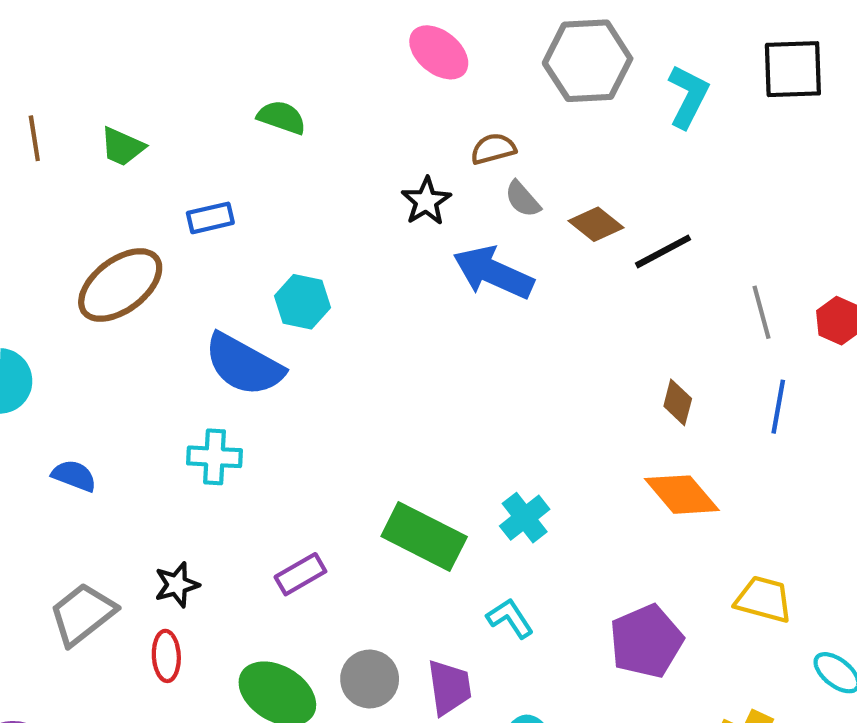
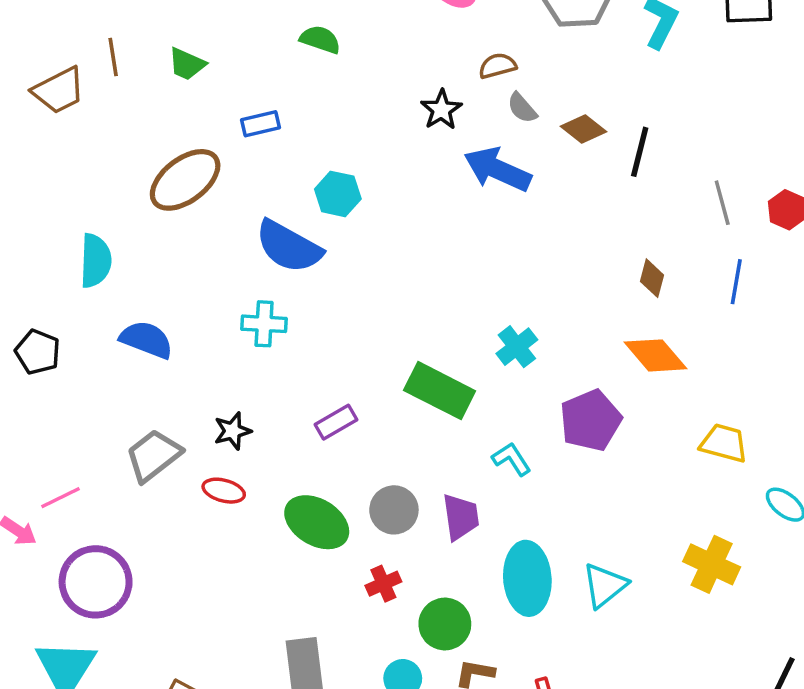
black line: (663, 251) -> (640, 152), turned -48
blue semicircle: (74, 476) -> (146, 340), size x1.4
cyan cross: (525, 518) -> (517, 347), moved
purple pentagon: (646, 641) -> (591, 420), moved
red ellipse: (166, 656) -> (224, 491), turned -72

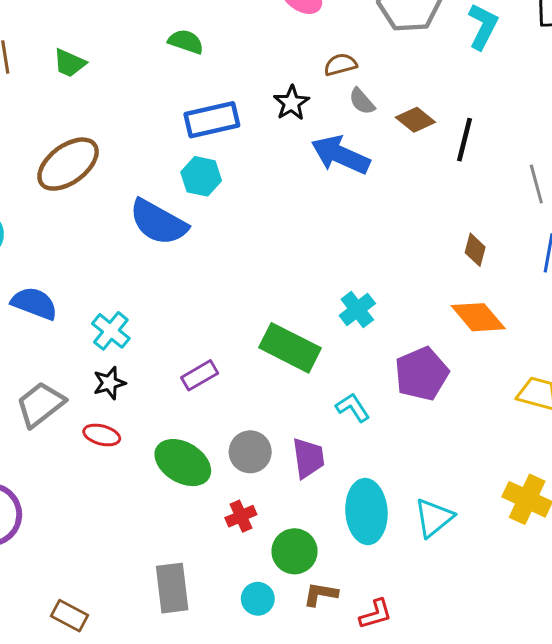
blue rectangle: (261, 124) -> (212, 120), moved, size x1.6
cyan cross: (264, 324) -> (111, 331), moved, turned 36

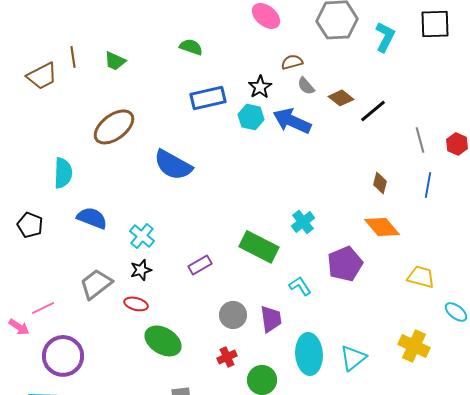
black line: (464, 140) -> (373, 111), turned 36
cyan hexagon: (201, 176) -> (251, 117), moved
green ellipse: (183, 463) -> (163, 341), moved

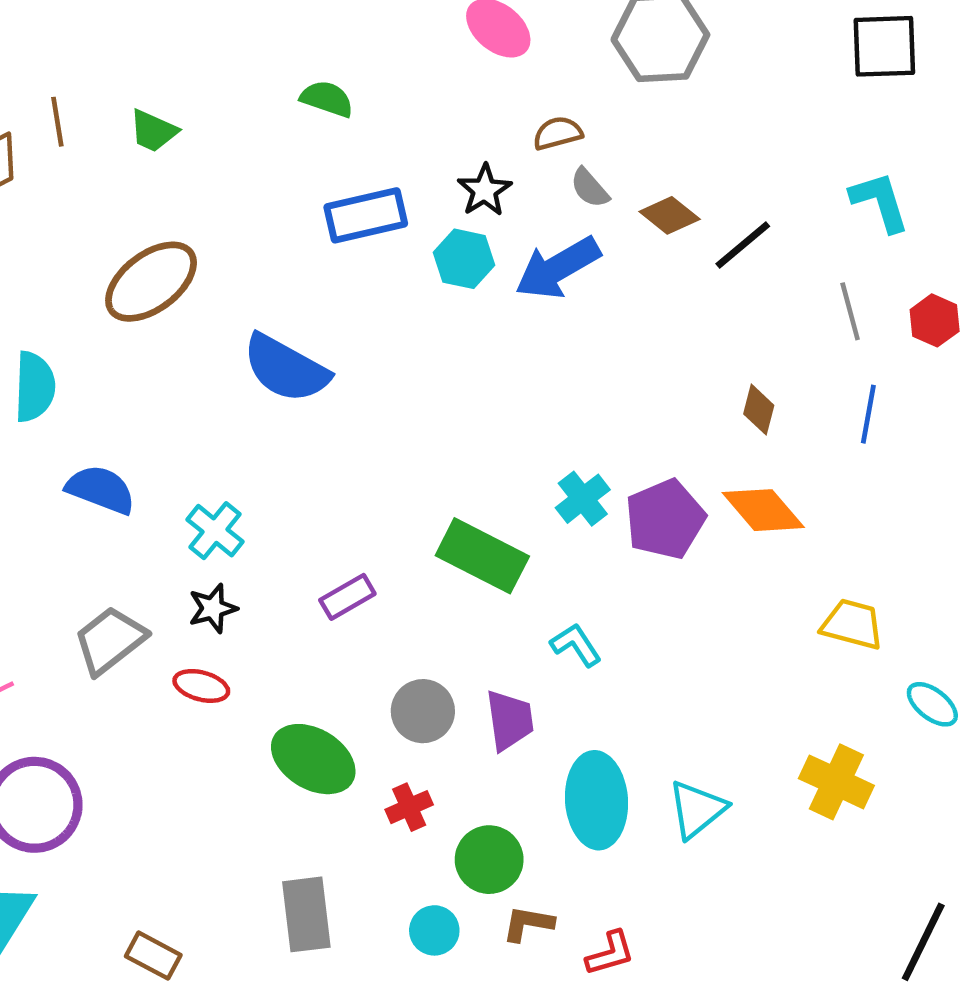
cyan L-shape: (385, 37) -> (880, 202), moved, turned -44
blue arrow: (292, 121) -> (558, 268), turned -54
purple pentagon: (345, 264) -> (665, 519), moved
green ellipse: (163, 341) -> (313, 759), moved

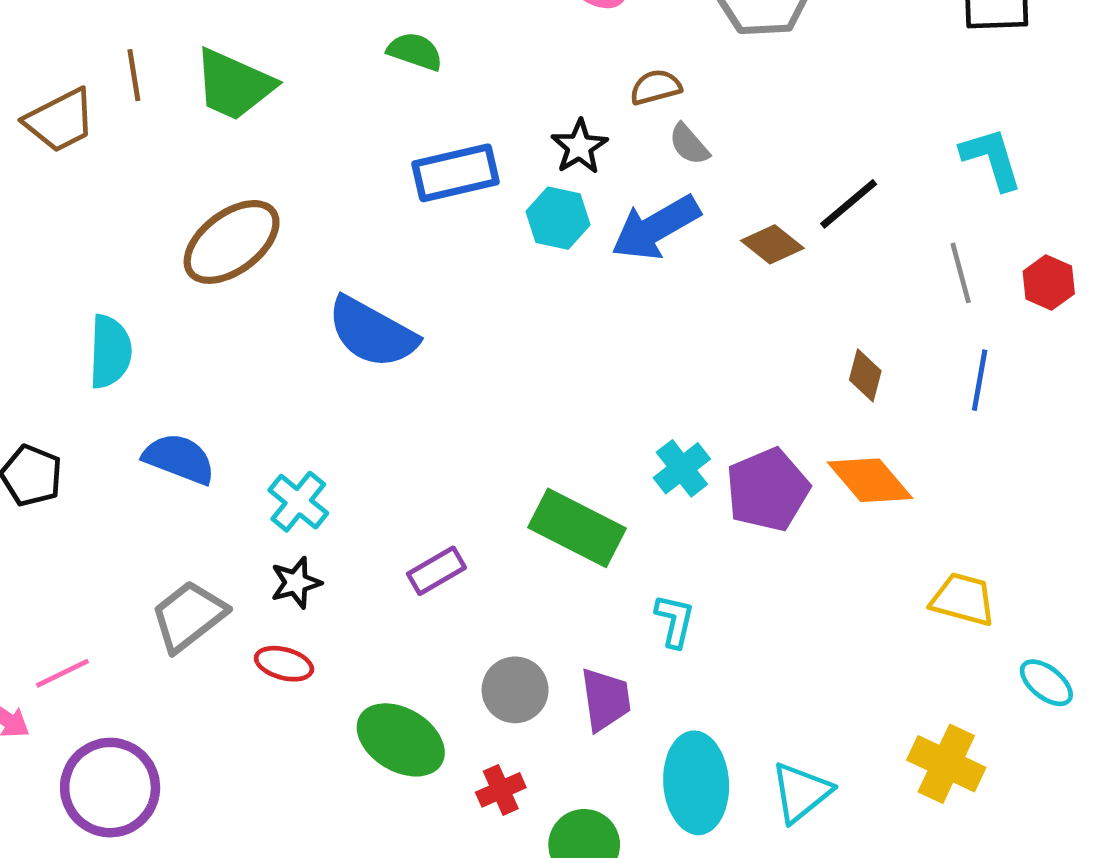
green trapezoid: (153, 131) -> (234, 85), size x1.6
brown diamond: (670, 215) -> (772, 244), moved
cyan L-shape: (576, 645) -> (675, 621), turned 46

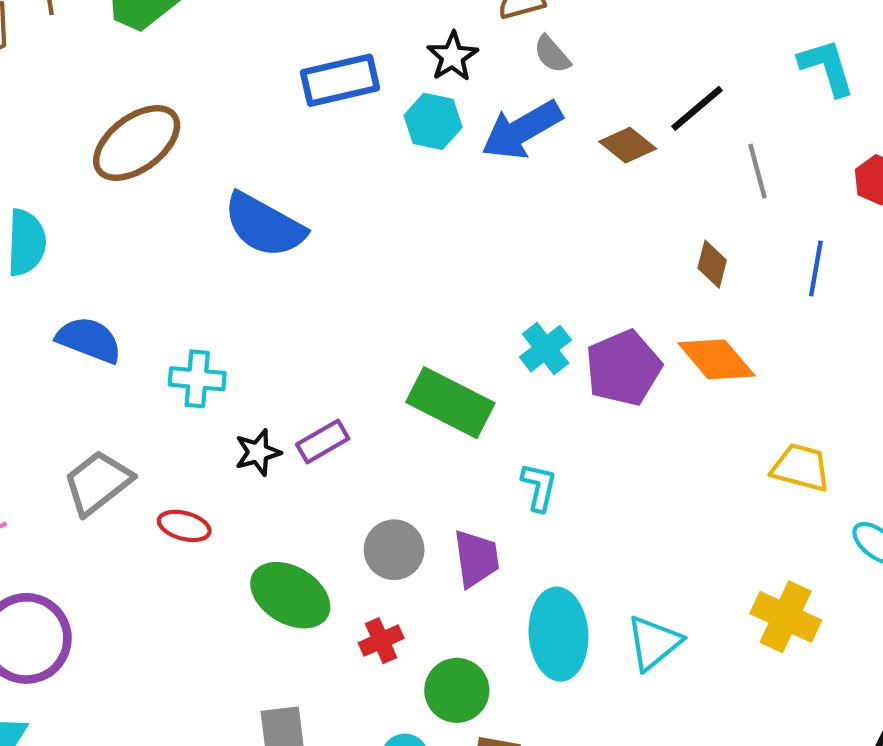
gray line: (961, 273) -> (758, 171), moved
cyan cross: (298, 502) -> (197, 379), turned -34
black star: (296, 583) -> (258, 452), moved

